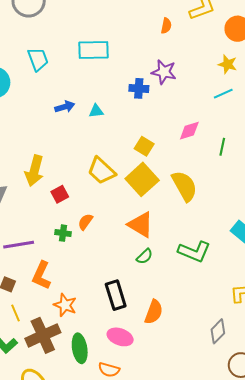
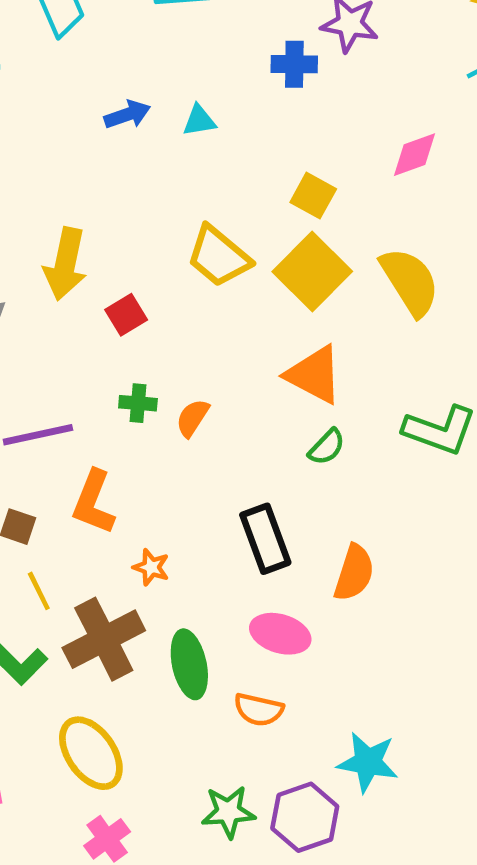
orange semicircle: (85, 222) -> (192, 418), moved
orange star: (65, 305) -> (151, 567), size x0.7

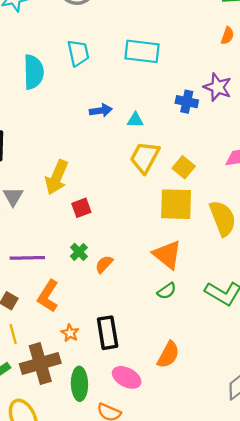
yellow trapezoid: (219, 256) -> (145, 157), moved, turned 68
yellow square: (312, 272) -> (176, 204), turned 36
green cross: (138, 403) -> (79, 252), turned 30
black rectangle: (265, 539) -> (108, 333), moved

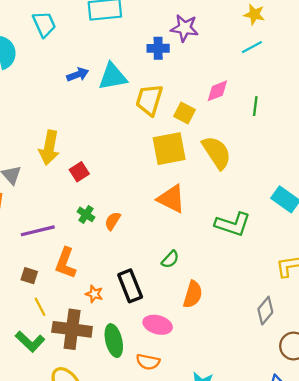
cyan triangle: (135, 120) -> (113, 77), size x1.8
yellow trapezoid: (145, 157) -> (149, 100), moved
yellow square: (184, 167) -> (185, 113), moved
green semicircle: (167, 291) -> (170, 259), moved
brown cross: (40, 363) -> (72, 329), turned 36

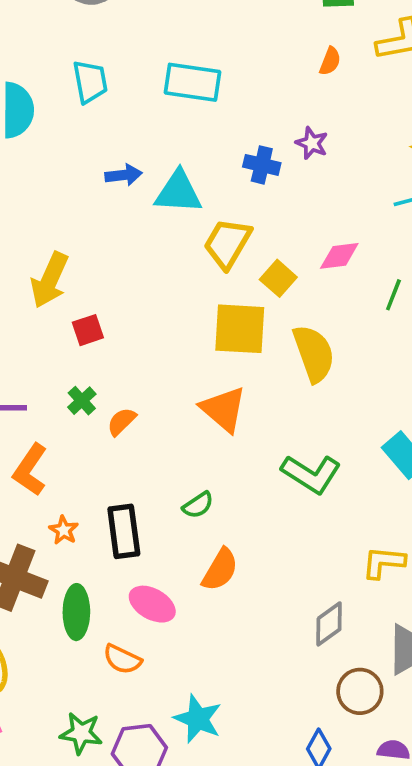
purple star: (185, 28) -> (312, 143), size x0.7

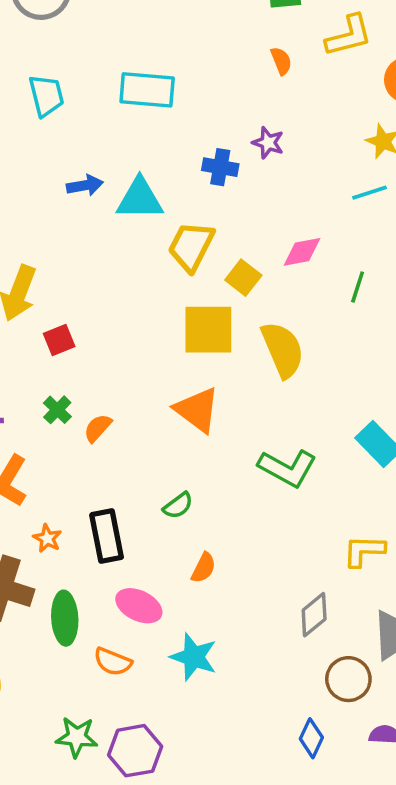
orange semicircle: (330, 61) -> (281, 61), turned -40
orange semicircle: (220, 570) -> (204, 568), size x0.7
cyan star: (198, 719) -> (194, 657), moved

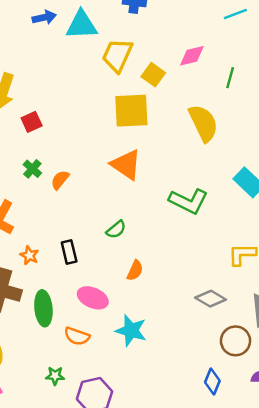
yellow semicircle: (283, 350) -> (203, 123), moved
black rectangle: (107, 536) -> (69, 252), size x0.7
gray diamond: (314, 615) -> (211, 299), turned 72
green star: (77, 737) -> (55, 376), moved, size x0.7

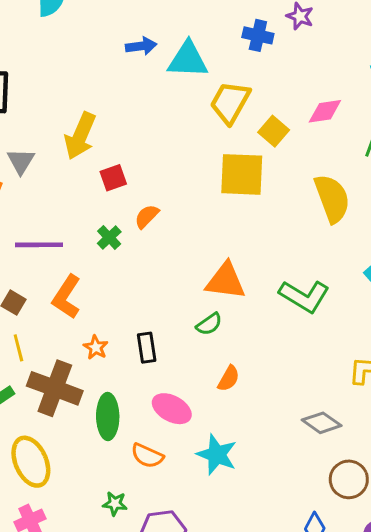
orange triangle: (126, 165) -> (226, 281), moved, turned -32
orange semicircle: (60, 180) -> (147, 216), moved

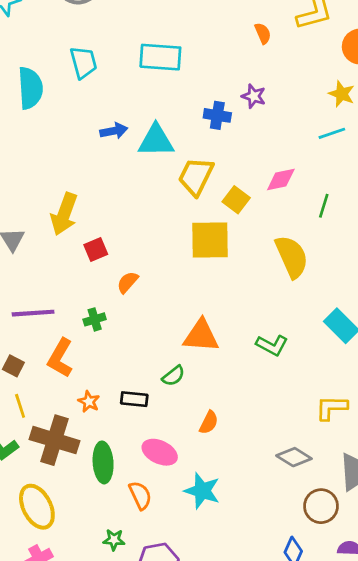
green cross: (109, 238) -> (95, 319), moved, turned 30
green L-shape: (304, 296) -> (272, 345), size x0.7
green semicircle: (209, 324) -> (173, 376), moved
black rectangle: (147, 348) -> (134, 399), turned -72
orange semicircle: (147, 456) -> (140, 495), turned -136

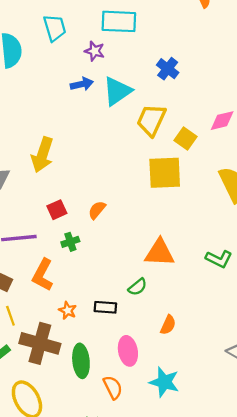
purple star: (254, 96) -> (95, 51), moved
blue cross: (217, 115) -> (168, 69), turned 30
cyan triangle: (156, 141) -> (117, 91), turned -32
red square: (96, 250) -> (57, 210), moved
pink ellipse: (160, 452) -> (128, 351), turned 56

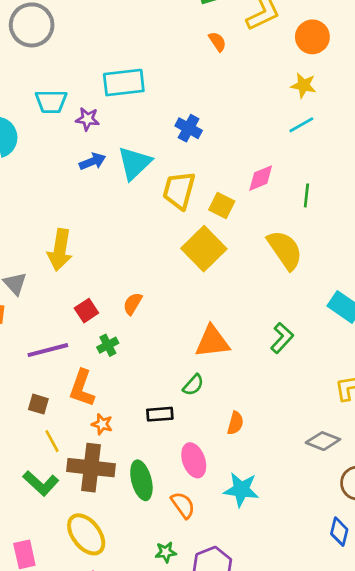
cyan trapezoid: (55, 28) -> (51, 102), turned 116
purple star: (95, 51) -> (87, 119), moved
yellow square: (165, 173) -> (204, 249), turned -33
green L-shape: (219, 259) -> (282, 338), turned -65
orange star: (68, 310) -> (102, 424), moved

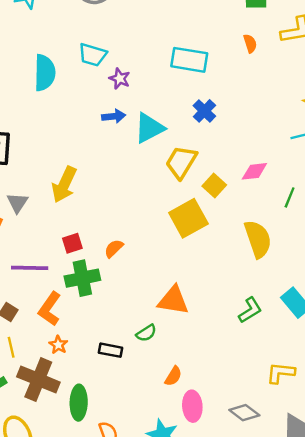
cyan rectangle: (124, 83) -> (189, 60), moved
green L-shape: (282, 338) -> (250, 310), moved
green cross: (108, 345) -> (82, 278), size x1.8
pink ellipse: (194, 460) -> (192, 406), moved

